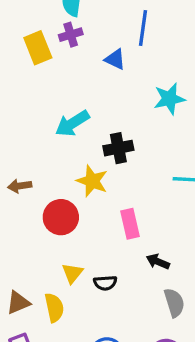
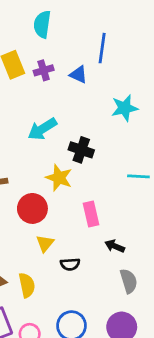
purple cross: (71, 35) -> (44, 70), moved
black cross: (118, 148) -> (81, 150), turned 30
yellow triangle: (72, 273) -> (45, 243), moved

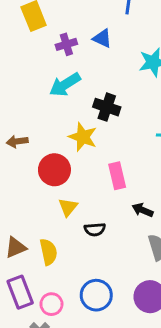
purple cross: (44, 70) -> (66, 44), moved
blue triangle: (78, 75) -> (102, 38), moved

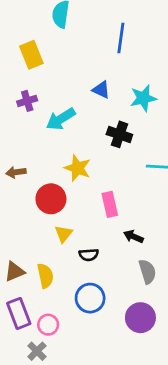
blue triangle: (102, 38) -> (101, 90), moved
purple cross: (66, 44) -> (27, 101), moved
black cross: (107, 107) -> (119, 134), moved
blue circle: (96, 295) -> (90, 298), moved

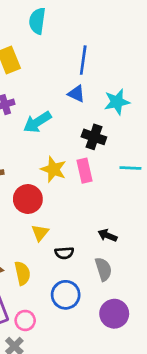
blue line: (121, 38) -> (83, 60), moved
pink rectangle: (110, 204) -> (85, 171), moved
gray semicircle: (147, 272) -> (103, 269), moved

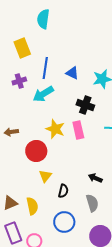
blue line: (83, 60) -> (45, 68), moved
black semicircle: (64, 253) -> (63, 191), turned -72

